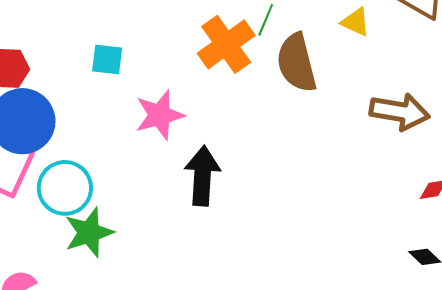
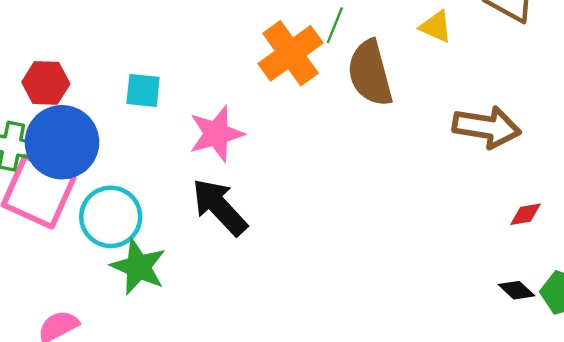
cyan square: (107, 60) -> (143, 90), moved
black arrow: (202, 176) -> (220, 207), moved, turned -46
green star: (89, 233) -> (138, 267), turned -30

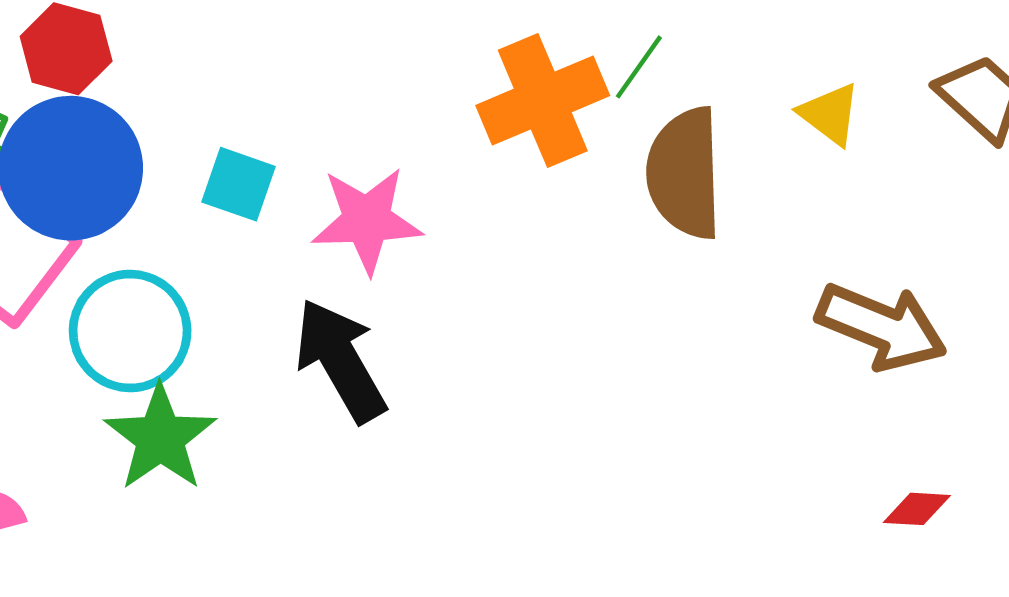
cyan square: (143, 90) -> (239, 184), moved

